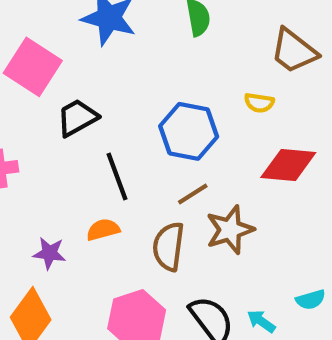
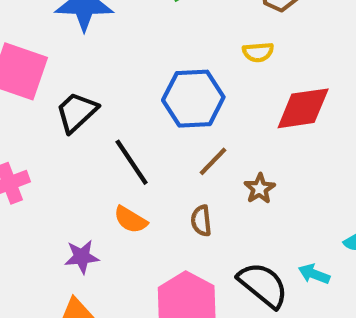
orange semicircle: (103, 230) -> (130, 220), turned -120
brown star: (230, 230) -> (260, 189), size x0.6
brown semicircle: (168, 246) -> (201, 221), size x0.6

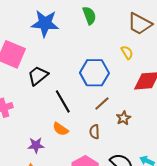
yellow semicircle: (258, 52) -> (127, 52), turned -120

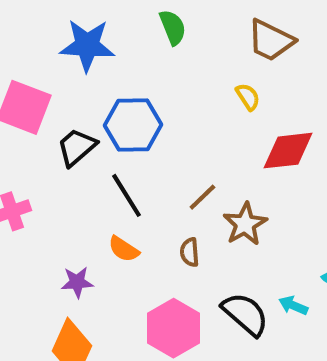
blue hexagon: (94, 73) -> (133, 125), moved
brown star: (123, 118) -> (245, 224), size x1.5

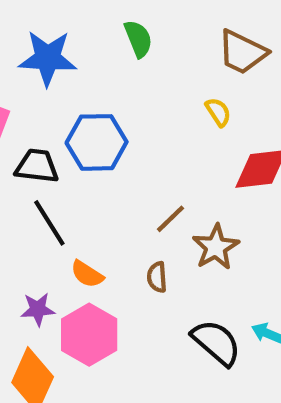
black trapezoid: (77, 147) -> (37, 166), turned 48
black line: (126, 195) -> (49, 223), moved
pink hexagon: (174, 328) -> (89, 335), moved

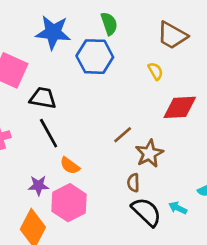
blue hexagon: (97, 142) -> (95, 57), moved
brown semicircle: (157, 277) -> (133, 183), moved

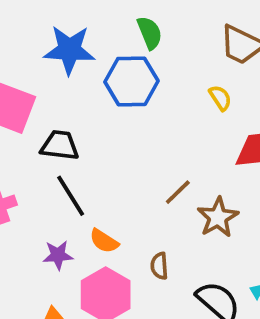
brown semicircle: (133, 183) -> (159, 266), moved
purple star: (38, 186) -> (58, 255), moved

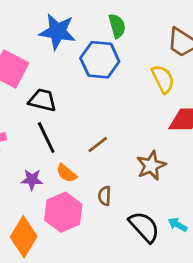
yellow semicircle: (220, 98) -> (163, 79), size x1.5
brown line: (178, 192) -> (98, 145), moved

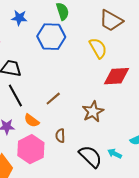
blue star: (57, 32) -> (19, 18), size x0.6

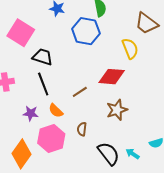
red diamond: (117, 76) -> (112, 77), moved

